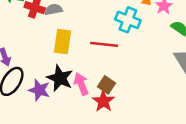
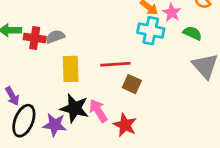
cyan cross: (128, 20) -> (151, 31), moved
brown square: (107, 85) -> (132, 84), moved

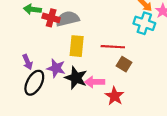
gray semicircle: (55, 37) -> (68, 19), size x1.5
pink arrow: (98, 111) -> (95, 82), turned -66
purple star: (55, 125) -> (56, 68), moved

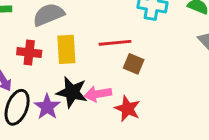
red cross: (51, 18) -> (29, 52), moved
purple star: (56, 68) -> (47, 107), moved, turned 30

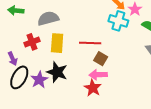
red cross: (29, 52) -> (32, 42), turned -35
pink arrow: (98, 94) -> (98, 75), moved

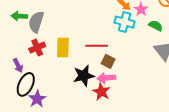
gray semicircle: (48, 18) -> (36, 22), moved, turned -55
black star: (57, 72) -> (84, 76), moved, turned -30
purple star: (39, 80) -> (37, 99), moved

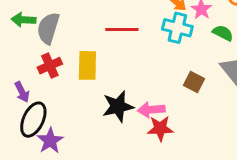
red line: (97, 46) -> (122, 29), moved
brown square: (108, 61) -> (194, 82), moved
red star: (101, 92) -> (160, 128), moved, turned -30

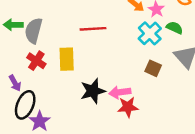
cyan cross: (177, 28) -> (150, 33), moved, turned 35
red cross: (50, 66) -> (36, 61), turned -30

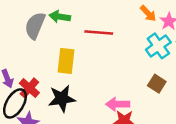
green arrow: (13, 25) -> (60, 17), moved
red cross: (36, 61) -> (29, 88), moved
black star: (93, 91) -> (62, 99), moved

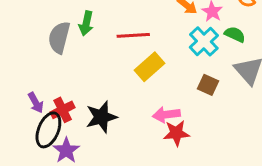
green arrow: (60, 17) -> (86, 23), turned -78
yellow rectangle: (66, 61) -> (149, 67), moved, turned 50
red cross: (29, 88) -> (63, 110), turned 30

